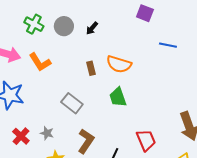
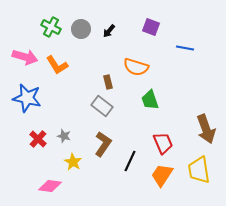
purple square: (145, 13) -> (151, 27), moved
brown rectangle: (91, 68) -> (108, 82), moved
green trapezoid: (118, 97) -> (150, 100), moved
gray rectangle: (72, 103) -> (102, 106), moved

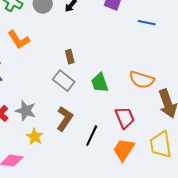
orange semicircle: (136, 67) -> (142, 80), moved
green trapezoid: (150, 100) -> (100, 83), moved
gray star: (64, 136) -> (26, 111), size x1.5

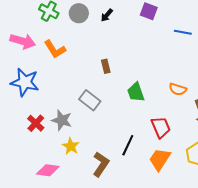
orange semicircle: (142, 80) -> (178, 89), size x0.7
gray rectangle: (64, 81) -> (90, 100), moved
brown L-shape: (65, 119) -> (101, 164), moved

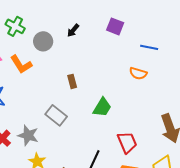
gray circle: (79, 13) -> (43, 41), moved
orange semicircle: (178, 89) -> (138, 73), moved
green trapezoid: (136, 92) -> (102, 107), turned -130

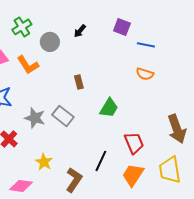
green cross: (15, 26) -> (22, 27), turned 30
blue line: (149, 47) -> (146, 45), moved
gray star: (28, 135) -> (35, 118), moved

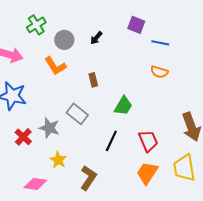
black arrow: (80, 31) -> (96, 38), moved
orange L-shape: (28, 65) -> (55, 66), moved
gray star: (35, 118) -> (49, 128), moved
black line: (101, 161) -> (111, 141), moved

